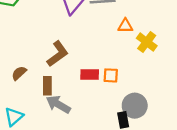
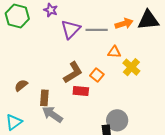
brown L-shape: (58, 54) -> (73, 73), moved
orange square: (111, 75) -> (97, 75), moved, turned 32

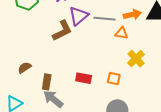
orange triangle: (114, 52) -> (121, 33), moved
brown L-shape: (73, 73) -> (62, 31), moved
orange square: (97, 75) -> (114, 79), moved, turned -32

